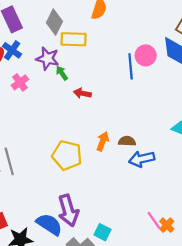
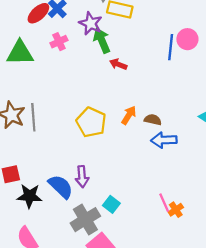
green arrow: (62, 73) -> (102, 40), size x1.6
purple arrow: (68, 210) -> (82, 177), size x0.7

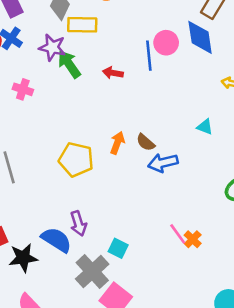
pink cross: (59, 42) -> (23, 89), moved, turned -35
red arrow: (118, 64) -> (113, 73), moved
brown semicircle: (153, 120) -> (146, 142), turned -140

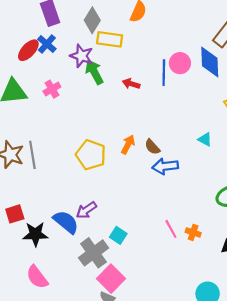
pink cross: (23, 89) -> (52, 89), turned 35
purple arrow: (78, 224) -> (86, 210), turned 65
orange cross: (193, 239) -> (193, 232), moved, turned -32

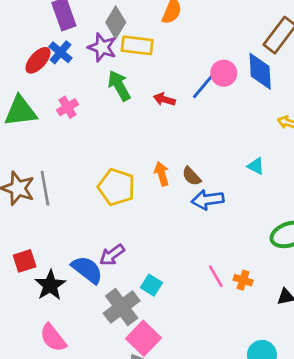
purple star: (82, 56) -> (102, 47), moved
blue line: (164, 73) -> (204, 85), turned 40
orange arrow: (128, 145) -> (162, 174), turned -42
black star: (35, 234) -> (50, 285), turned -30

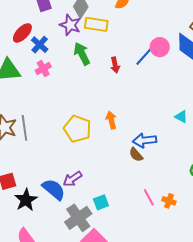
blue cross: (61, 52) -> (40, 45), moved
red arrow: (164, 99) -> (115, 65), turned -119
brown semicircle: (192, 176) -> (136, 155), moved
cyan square: (151, 285) -> (101, 202), turned 35

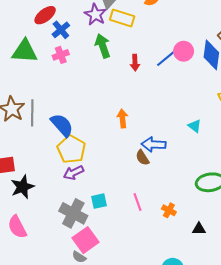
yellow pentagon: (77, 129) -> (71, 149), moved
blue semicircle: (54, 189) -> (62, 125), moved
pink line: (149, 197) -> (138, 202), moved
gray cross: (78, 218) -> (73, 213), turned -36

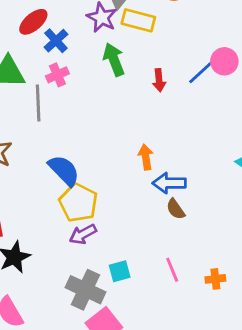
gray line: (32, 113) -> (38, 103), moved
blue arrow: (154, 144) -> (169, 183), moved
orange cross: (169, 210) -> (215, 279), turned -32

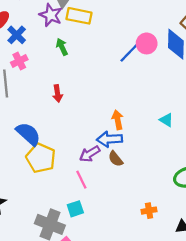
green arrow: (114, 60) -> (62, 47), size x0.7
red arrow: (159, 80) -> (58, 93), moved
orange arrow: (146, 157) -> (118, 120), moved
purple arrow: (83, 234) -> (90, 154), moved
pink line: (172, 270) -> (81, 180), moved

